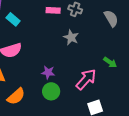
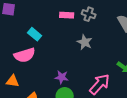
cyan rectangle: (13, 19) -> (35, 34), moved

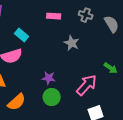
gray cross: (89, 14) -> (86, 15), moved

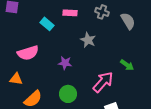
cyan rectangle: (22, 35) -> (47, 24), moved
purple star: (49, 78) -> (65, 63), moved

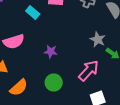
gray star: (88, 40) -> (98, 40), moved

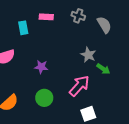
cyan rectangle: (33, 13) -> (23, 28), turned 40

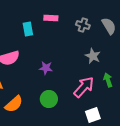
gray cross: (78, 16) -> (83, 25), moved
green arrow: (103, 69) -> (108, 80), moved, turned -144

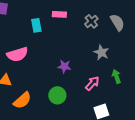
gray cross: (83, 25) -> (91, 21), turned 32
purple star: (46, 68) -> (64, 66), moved
pink arrow: (84, 87) -> (92, 83), size x0.7

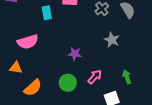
green arrow: (116, 76) -> (127, 77), moved
pink arrow: (92, 83) -> (95, 77), moved

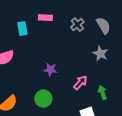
gray star: (112, 40) -> (100, 54), moved
pink arrow: (95, 77) -> (80, 83), moved

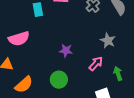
gray star: (100, 54) -> (108, 41), moved

